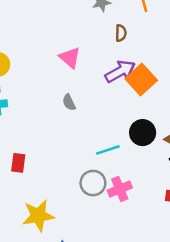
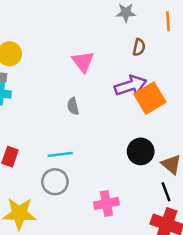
cyan line: (108, 150) -> (60, 154), moved
gray circle: (93, 183) -> (55, 182), moved

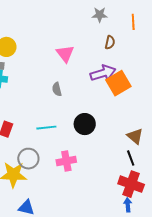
black circle: (141, 151) -> (85, 124), moved
gray circle: (55, 182) -> (28, 159), moved
pink cross: (106, 203) -> (66, 161), moved

